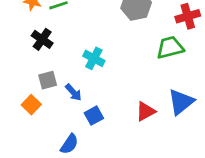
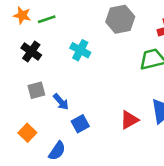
cyan cross: (94, 58) -> (80, 50), moved
orange square: (31, 105) -> (27, 133), moved

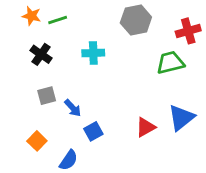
cyan cross: (80, 50) -> (93, 53), turned -30

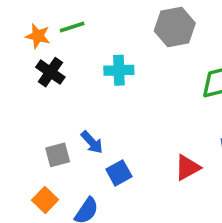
orange star: (31, 16) -> (38, 36), moved
gray square: (47, 96) -> (58, 155), moved
orange square: (37, 141) -> (45, 200), moved

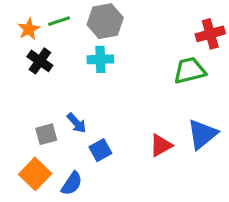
gray hexagon: (175, 27) -> (105, 21), moved
orange star: (38, 36) -> (29, 29), turned 30
orange square: (45, 200) -> (35, 174), size x1.4

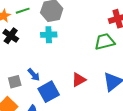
red triangle: (161, 145) -> (79, 80), moved
blue square: (100, 150) -> (49, 92), size x1.5

